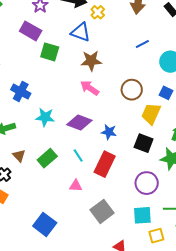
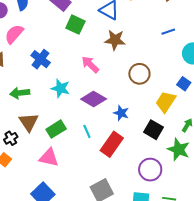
pink arrow: (90, 88) -> (90, 64), moved
brown circle: (132, 90) -> (139, 74), moved
brown triangle: (19, 156) -> (29, 122), size x1.5
pink triangle: (76, 186) -> (49, 158), moved, size x1.5

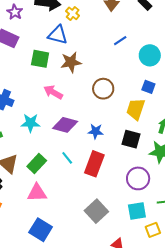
green square: (75, 25) -> (40, 59), moved

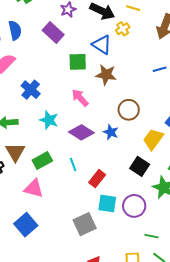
green square: (40, 59) -> (78, 62), turned -30
blue star: (96, 131) -> (111, 132), moved
red rectangle: (94, 164) -> (97, 179), size x0.7
cyan square: (137, 211) -> (107, 204), moved

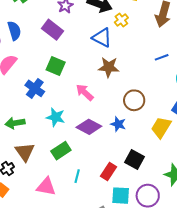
green square: (78, 62) -> (56, 66), moved, turned 30
green rectangle: (42, 160) -> (61, 151), moved
cyan line: (73, 165) -> (77, 176), moved, turned 40
black square: (140, 166) -> (135, 159), moved

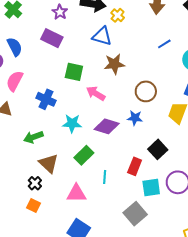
green square: (56, 66) -> (74, 72), moved
black square: (135, 159) -> (158, 149), turned 30

